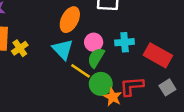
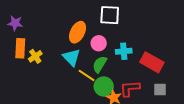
pink circle: (94, 42) -> (99, 43), moved
gray square: (167, 87) -> (160, 89), turned 32

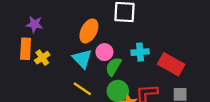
purple star: (15, 23) -> (34, 24), moved
pink circle: (99, 43) -> (104, 52), moved
yellow line: (87, 75) -> (82, 89), moved

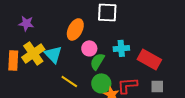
orange rectangle: (26, 49) -> (13, 60), moved
yellow cross: (42, 58) -> (33, 53), size x1.6
cyan triangle: (82, 59) -> (53, 54), moved

